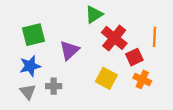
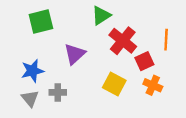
green square: (33, 35) -> (41, 21), moved

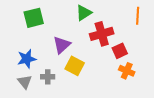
orange line: (166, 40) -> (138, 16), moved
red cross: (123, 41) -> (102, 34), turned 35
yellow square: (114, 84) -> (75, 66), moved

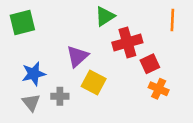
green square: (34, 18) -> (22, 22), moved

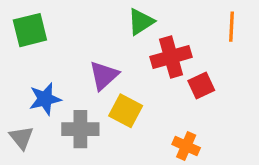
orange cross: (159, 89) -> (186, 146), moved
gray cross: (60, 96) -> (80, 129), size x1.5
gray triangle: (31, 103) -> (21, 138), moved

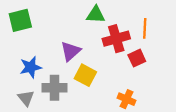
green triangle: (141, 22) -> (96, 15), turned 36
orange line: (231, 27) -> (145, 28), moved
gray triangle: (21, 138) -> (26, 98), moved

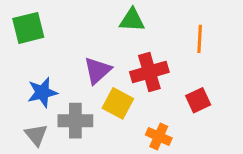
red cross: (116, 39) -> (149, 72), moved
red square: (137, 58) -> (198, 100), moved
orange cross: (127, 99) -> (159, 136), moved

